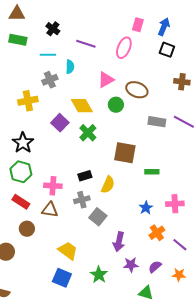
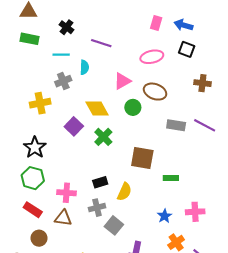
blue arrow: (164, 27) -> (183, 25), turned -96
pink ellipse: (124, 48) -> (152, 57), moved, turned 55

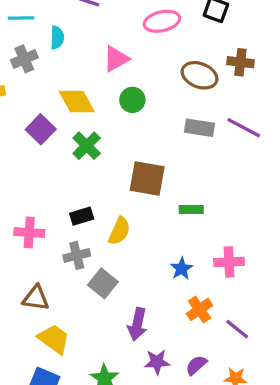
brown ellipse: (155, 92) -> (200, 75), moved
brown triangle: (63, 218) -> (36, 298), moved

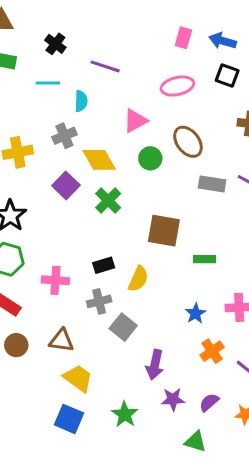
gray cross: (24, 59) -> (64, 136), moved
brown ellipse: (200, 75) -> (188, 142), moved, turned 32

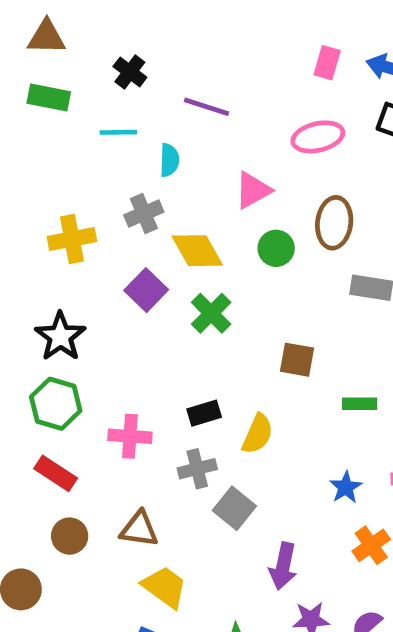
brown ellipse: (188, 142) -> (334, 223), turned 44
brown square: (164, 231) -> (297, 360), size x0.7

